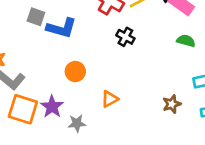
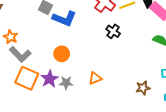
orange circle: (75, 72) -> (62, 54), moved
gray star: (77, 123) -> (66, 83), moved

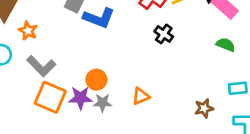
orange star: (11, 37) -> (28, 31), moved
orange circle: (62, 54) -> (96, 80), moved
purple star: (50, 79) -> (80, 98), turned 30

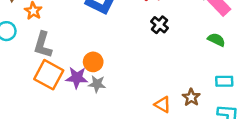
gray L-shape: (41, 66) -> (43, 45), turned 56
orange triangle: (141, 96) -> (163, 105), moved, turned 48
brown star: (204, 108) -> (191, 97), turned -30

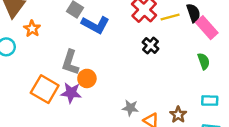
green semicircle: (216, 40) -> (204, 61), turned 42
gray L-shape: (43, 45) -> (70, 62), moved
gray star: (97, 84) -> (130, 108), moved

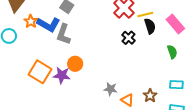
black semicircle: (193, 13) -> (150, 26), moved
blue L-shape: (95, 25) -> (49, 24), moved
gray L-shape: (70, 62) -> (63, 34), moved

